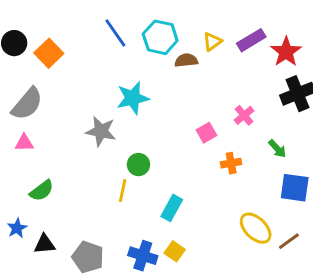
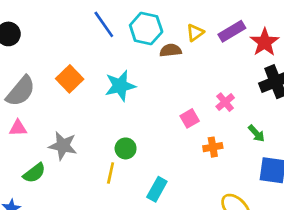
orange square: (49, 53) -> (70, 79), moved
gray star: (101, 131) -> (63, 146), moved

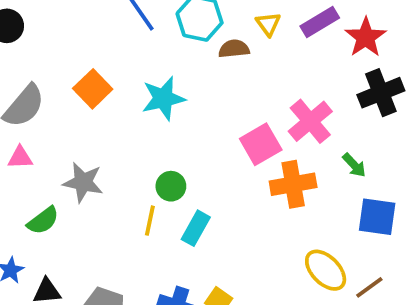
yellow triangle: (195, 33) -> (268, 24), turned -30
pink cross: (225, 102) -> (310, 121), size x1.6
pink square: (190, 118) -> (261, 144), size x1.5
orange cross: (213, 147) -> (293, 184), size x1.6
cyan rectangle: (157, 189) -> (196, 228), moved

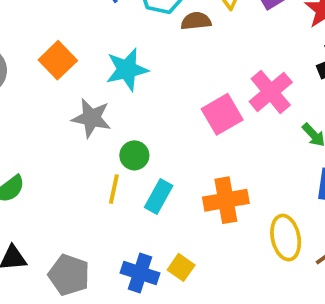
gray star: (83, 182) -> (91, 118), moved
orange cross: (293, 184) -> (226, 200), moved
yellow ellipse: (326, 270) -> (286, 238), turned 33

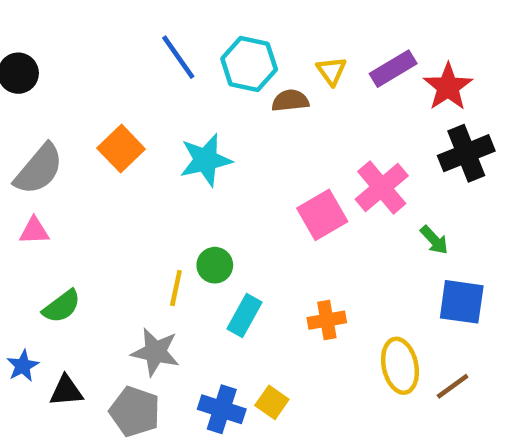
gray star: (91, 118) -> (155, 352), moved
yellow line: (114, 189) -> (176, 288), moved
orange cross: (226, 200) -> (327, 320), size x0.7

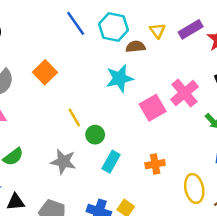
cyan star: (206, 160) -> (120, 78), moved
yellow line: (176, 288) -> (74, 118), moved, turned -42
gray star: (155, 352) -> (63, 162), moved

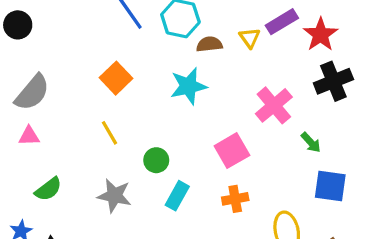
yellow triangle: (158, 31) -> (250, 38), moved
orange square: (45, 72) -> (116, 78), moved
pink square: (153, 108) -> (232, 151), moved
yellow line: (74, 118) -> (110, 133), moved

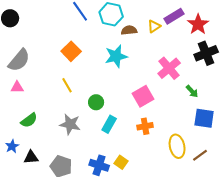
yellow triangle: (250, 38) -> (154, 26), turned 32

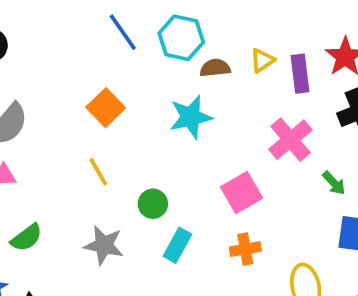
purple rectangle: (174, 16) -> (300, 74), moved, turned -66

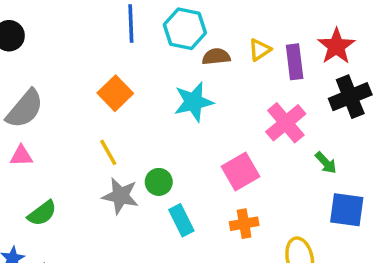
blue line: (123, 32) -> (131, 24), turned 33
gray star: (104, 245) -> (120, 196), moved
cyan rectangle: (177, 245) -> (181, 220), turned -56

